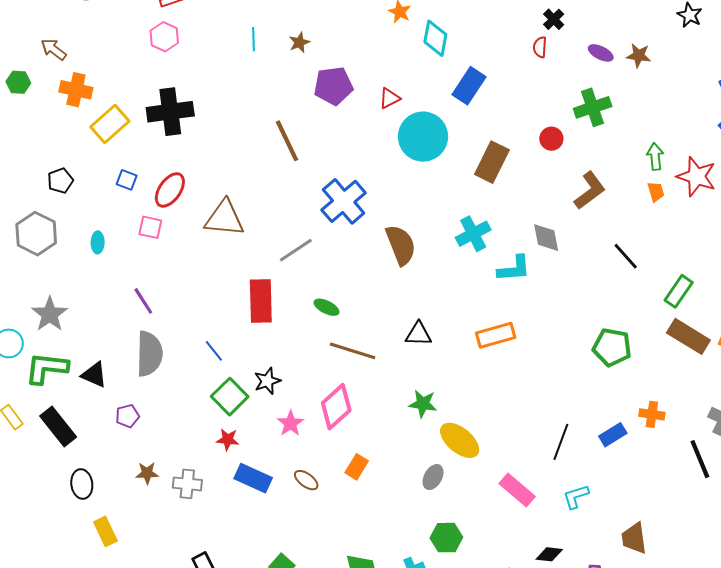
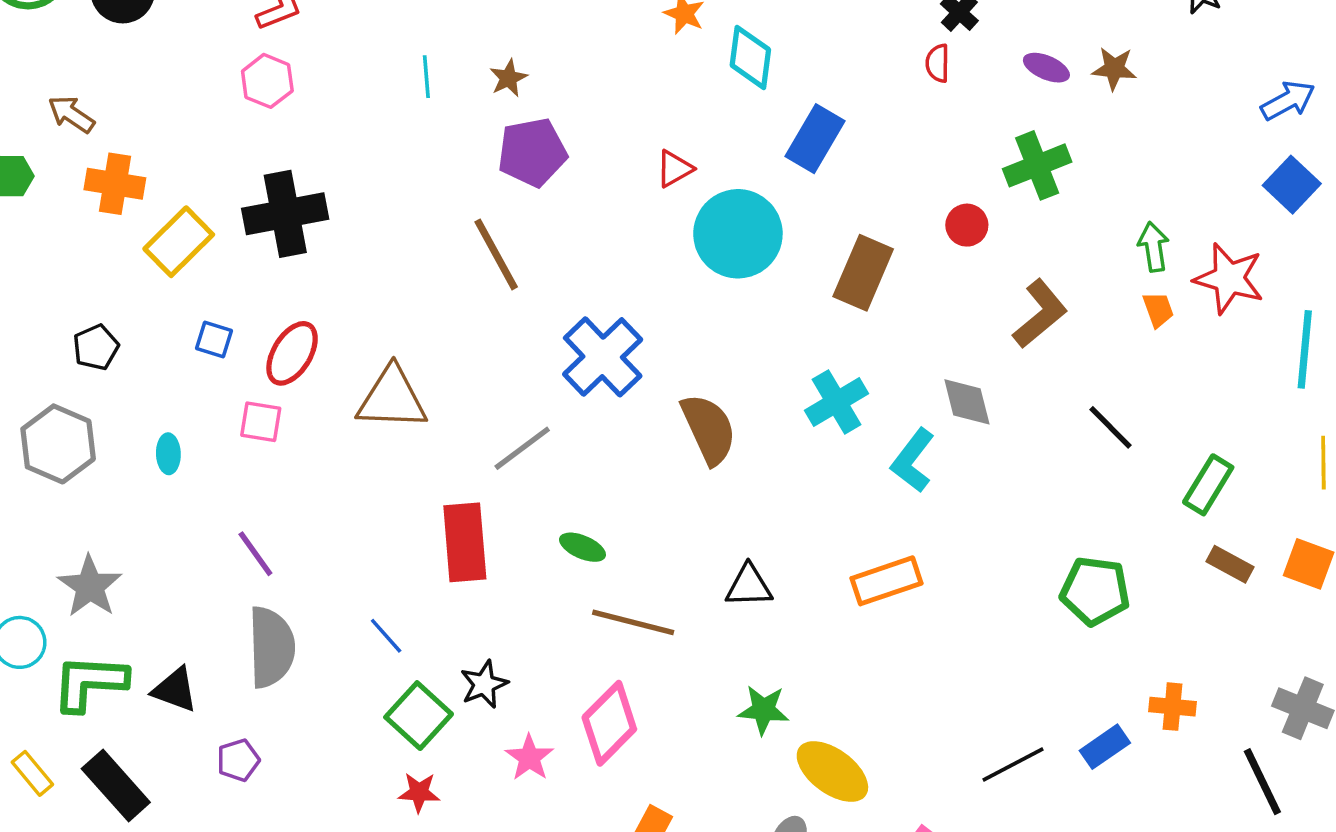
purple pentagon: (333, 86) -> (532, 152), moved
cyan L-shape: (514, 269) -> (913, 460), turned 135
brown rectangle: (688, 336) -> (1230, 564), size x0.6
black line: (561, 442) -> (1013, 764), turned 45

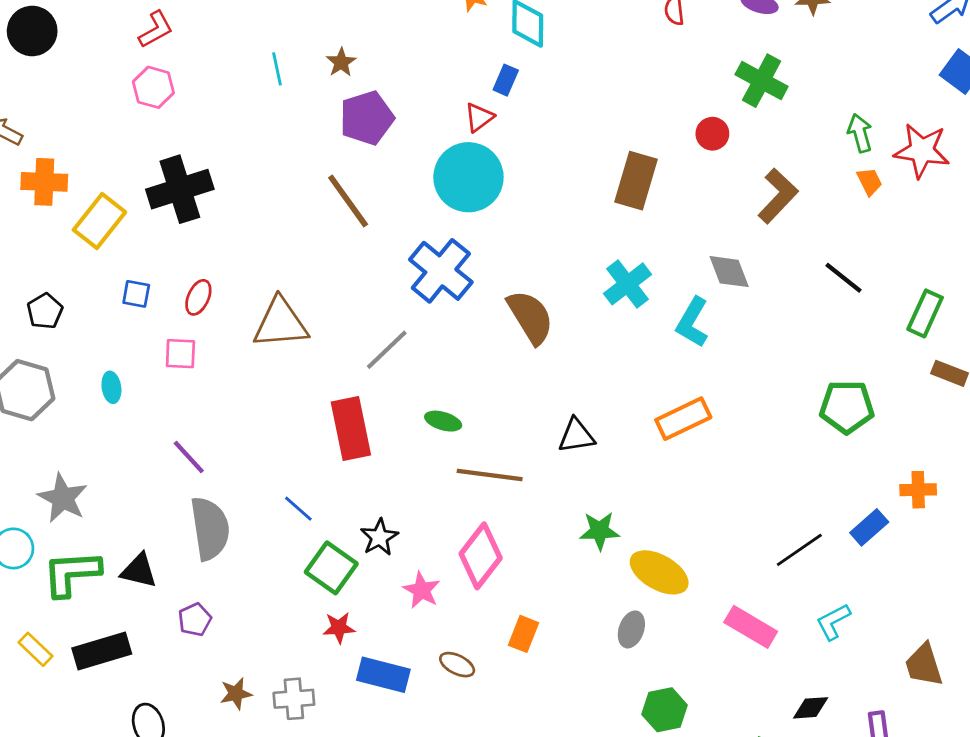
blue rectangle: (815, 139) -> (506, 80), moved, size x0.6
green cross: (1037, 165) -> (762, 81), turned -33
cyan circle: (738, 234) -> (468, 177), moved
red ellipse: (292, 353) -> (198, 297), size x0.7
black rectangle: (116, 786) -> (102, 651), turned -58

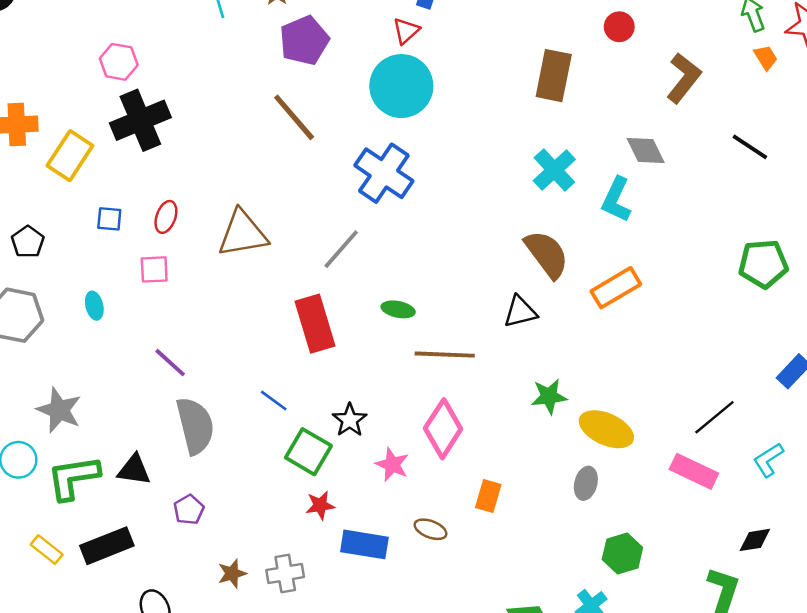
pink hexagon: (153, 87) -> (119, 62), moved
brown semicircle: (530, 317) -> (547, 254), moved
black line: (799, 550) -> (714, 417), moved

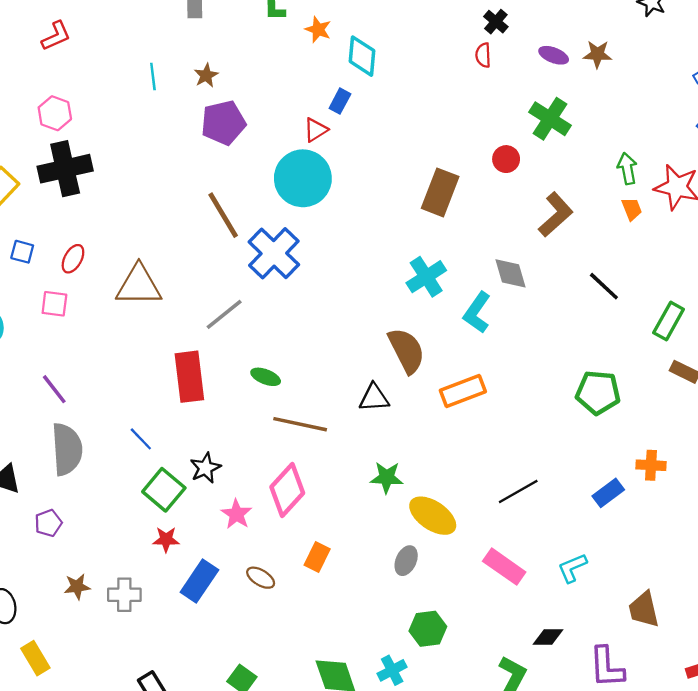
brown line: (294, 117) -> (223, 215), moved
black line: (714, 417) -> (518, 492), moved
blue rectangle: (364, 544) -> (199, 581), turned -75

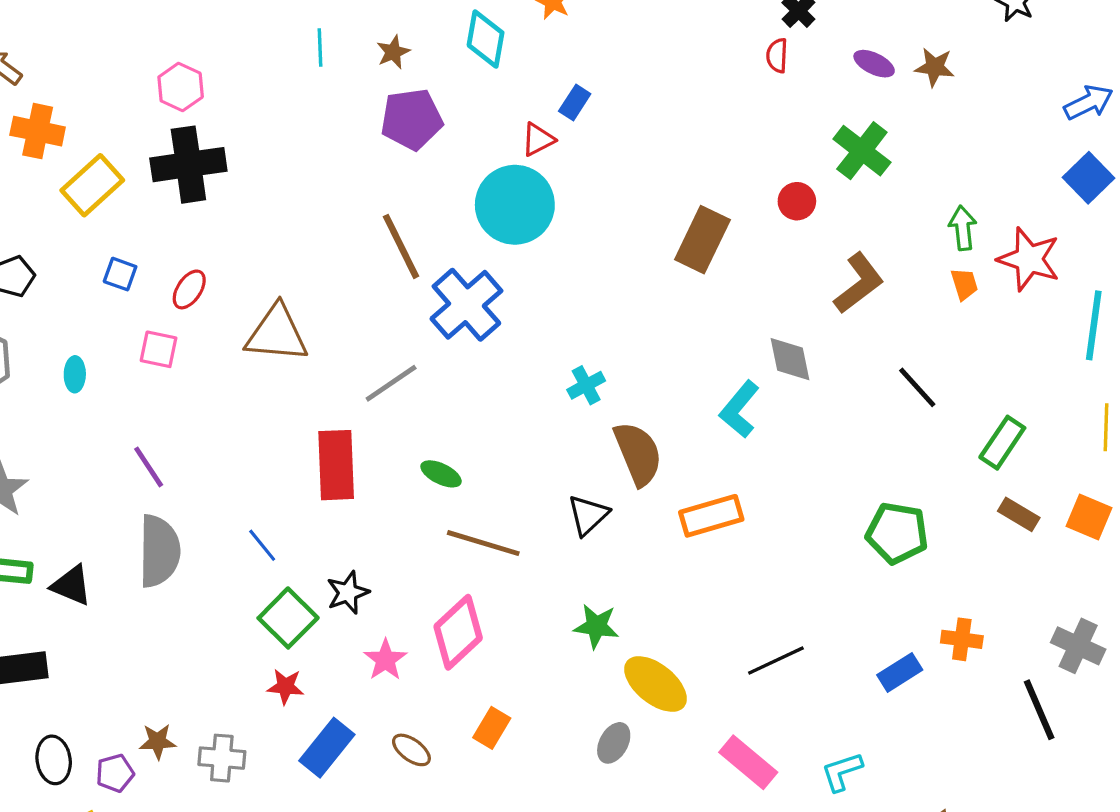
cyan diamond: (362, 56) -> (486, 39), moved
cyan cross: (426, 277) -> (586, 385), moved, size x0.7
black triangle: (374, 398) -> (588, 515), turned -44
purple pentagon: (48, 523) -> (115, 773), moved

